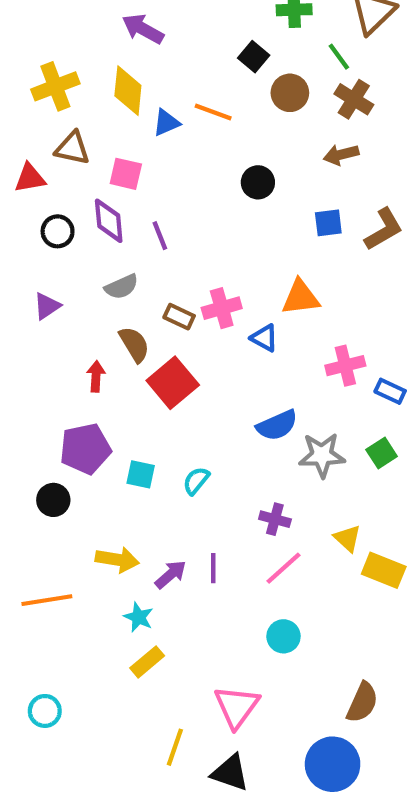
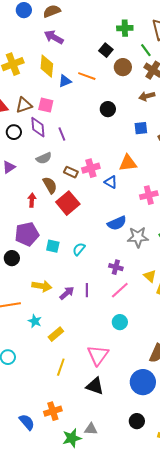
brown triangle: (72, 148) -> (24, 105), moved, turned -30
cyan star: (139, 617) -> (35, 321), moved
yellow line: (175, 747) -> (61, 367), moved

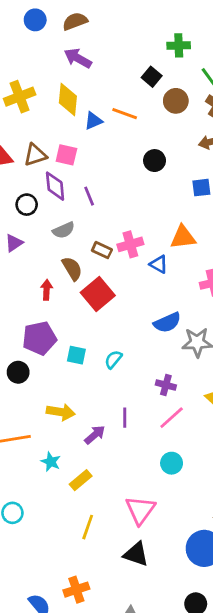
black circle: (14, 132) -> (27, 205), moved
purple arrow: (67, 293) -> (95, 435), moved

